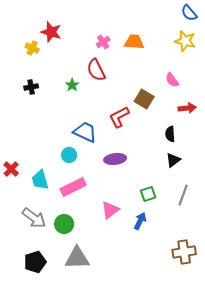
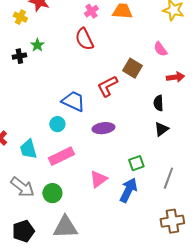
green star: (72, 85) -> (37, 45), moved
gray line: (183, 195) -> (168, 178), moved
blue arrow: (140, 221) -> (128, 190), size x1.4

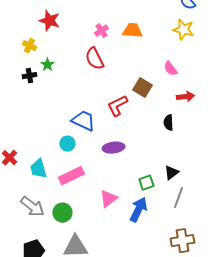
yellow cross: (20, 17) -> (29, 46), moved
black triangle: (161, 129) -> (171, 173), moved

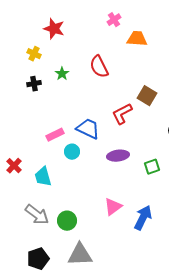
pink cross: (101, 31) -> (114, 20), moved
green star: (47, 65) -> (62, 74), moved
pink rectangle: (71, 176) -> (55, 135), moved, size x0.7
green square: (146, 183) -> (152, 167), moved

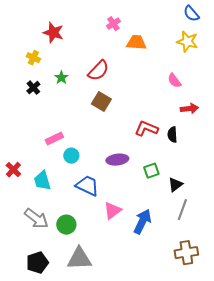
red semicircle: (99, 67) -> (98, 71), turned -110
black cross: (34, 84) -> (33, 88), turned -32
brown square: (147, 96) -> (101, 102), moved
red L-shape: (122, 114) -> (146, 129), moved, turned 50
blue trapezoid: (88, 129) -> (87, 186), moved

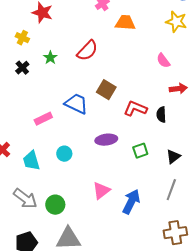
brown square: (101, 102) -> (106, 90), moved
cyan circle: (71, 156) -> (64, 154), moved
black triangle: (175, 185) -> (173, 157), moved
blue trapezoid: (87, 186) -> (76, 104), moved

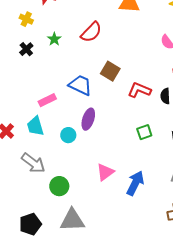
purple ellipse: (106, 140) -> (88, 119), moved, turned -65
cyan trapezoid: (31, 161) -> (35, 126), moved
gray arrow: (25, 199) -> (33, 163), moved

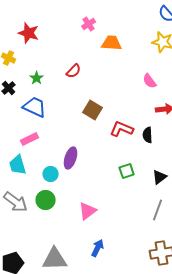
red semicircle: (91, 32) -> (74, 71), size x0.7
blue trapezoid: (80, 85) -> (35, 107), moved
blue arrow: (135, 183) -> (98, 248), moved, size x0.7
green circle: (59, 186) -> (46, 200), moved

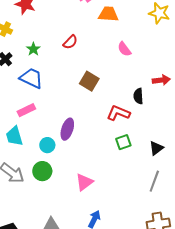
pink semicircle: (150, 81) -> (124, 49), moved
red L-shape: (122, 129) -> (118, 113), moved
black semicircle: (148, 135) -> (138, 96), moved

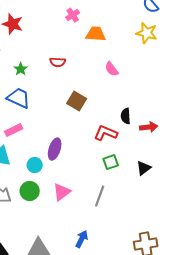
red semicircle: (70, 42) -> (58, 62), turned 49
red arrow: (161, 80) -> (149, 127), moved
gray line: (154, 181) -> (100, 196), moved
pink triangle: (84, 182) -> (62, 192), moved

